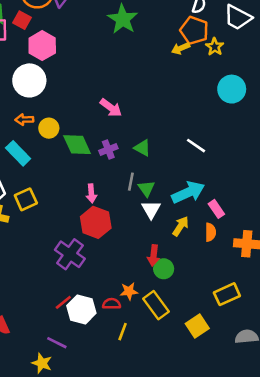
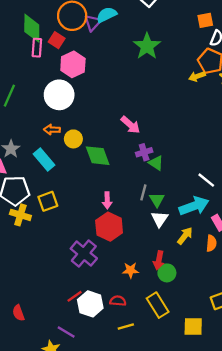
white line: (196, 146) -> (206, 180), moved
purple cross: (108, 149) -> (144, 152), moved
orange star: (129, 291) -> (131, 270), moved
yellow square: (197, 326) -> (193, 327), turned 30
yellow line: (123, 332) -> (126, 327), turned 49

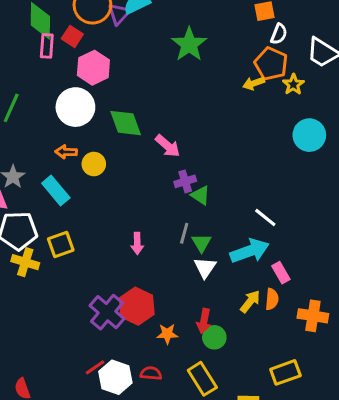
green diamond: (98, 156) -> (126, 123), moved
red hexagon: (109, 227) -> (137, 306), moved
yellow arrow: (185, 236) -> (250, 301), moved

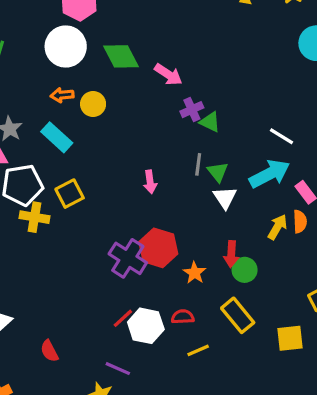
orange star: (167, 334) -> (195, 273), turned -30

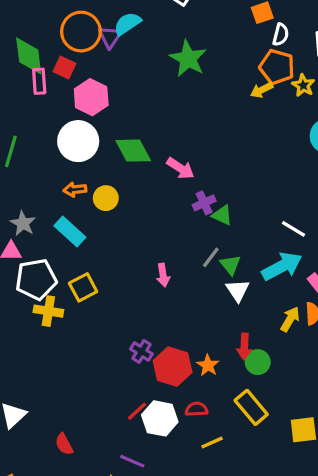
gray line: (198, 164) -> (211, 257), turned 30
red hexagon: (158, 248) -> (173, 367), moved
purple cross: (128, 258) -> (141, 351), size x0.6

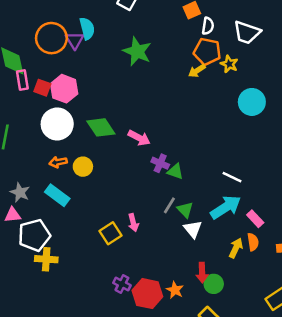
cyan semicircle: (127, 24) -> (87, 28), turned 115
red square: (64, 68) -> (42, 88), moved
purple cross: (204, 203) -> (160, 163), turned -36
yellow square: (83, 287) -> (110, 233), moved

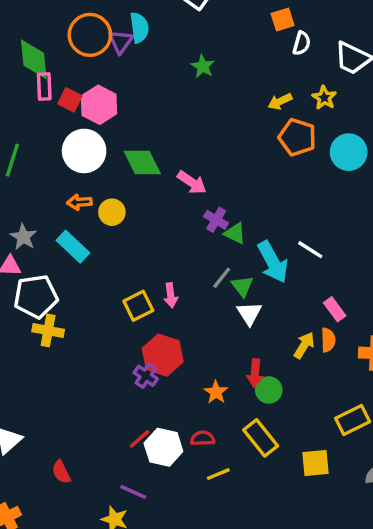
green star: (137, 51) -> (203, 66), size x0.6
orange pentagon: (207, 52) -> (297, 137), moved
cyan arrow: (226, 207) -> (273, 262), moved, turned 88
red hexagon: (147, 294) -> (163, 355), moved

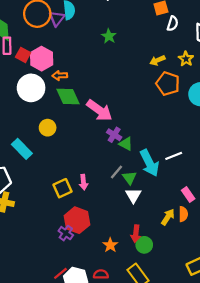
pink arrow: (192, 182) -> (99, 110), size x1.4
orange arrow: (79, 202) -> (60, 75), moved
white line: (310, 250) -> (174, 156), turned -56

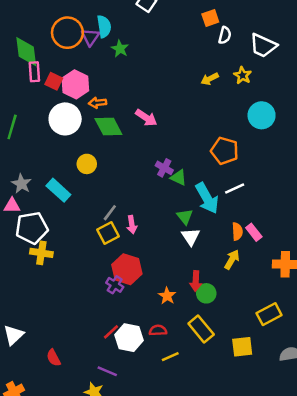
green star: (109, 36) -> (120, 49), moved
orange pentagon: (168, 84) -> (225, 151), moved
pink arrow: (99, 110) -> (146, 118), moved, size x0.7
gray line: (116, 172) -> (110, 213), moved
orange semicircle: (183, 214) -> (237, 231), moved

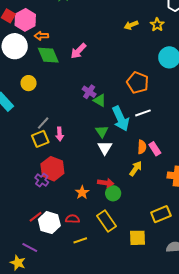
pink arrow: (146, 118) -> (78, 51), turned 96
red arrow: (196, 281) -> (106, 183), turned -91

